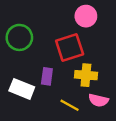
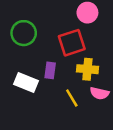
yellow line: (70, 105) -> (72, 98), turned 30

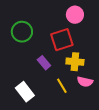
purple rectangle: (50, 70) -> (44, 63), turned -48
white rectangle: (26, 82) -> (25, 92), moved, turned 30

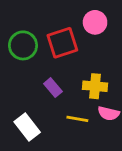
red square: (62, 40) -> (62, 43), moved
yellow line: (62, 86) -> (77, 119), turned -49

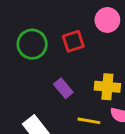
red square: (62, 43) -> (73, 41), size x0.7

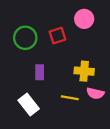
purple rectangle: (63, 88) -> (40, 72), moved, turned 40

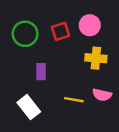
pink circle: (84, 19) -> (90, 25), moved
yellow cross: (84, 71) -> (96, 58), moved

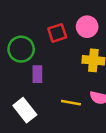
green circle: (25, 34) -> (21, 49), moved

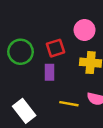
red square: (57, 33) -> (56, 48), moved
purple rectangle: (37, 74) -> (49, 72), moved

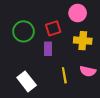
yellow line: (69, 104) -> (64, 75), turned 70

